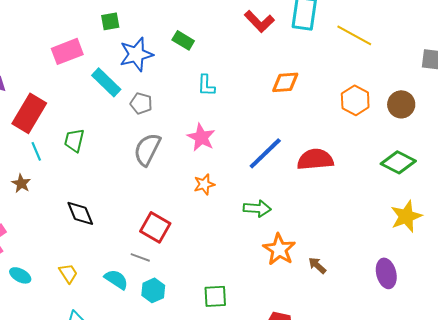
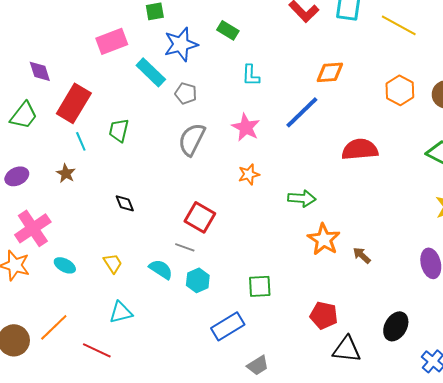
blue line: (265, 153) -> (302, 112), moved
black diamond: (80, 213) -> (125, 203), size x0.7

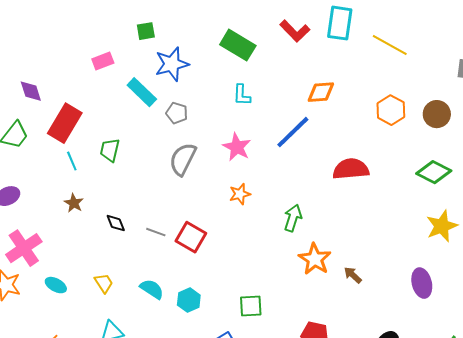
green rectangle: (228, 30) -> (238, 45), moved, size x1.6
pink rectangle: (112, 41) -> (103, 61), size x0.7
brown star: (66, 173) -> (74, 203), moved
green arrow: (302, 198) -> (293, 218), turned -76
gray line: (185, 247) -> (156, 232), moved

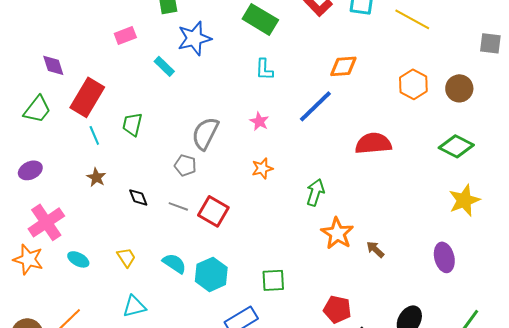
cyan rectangle: (142, 92) -> (164, 66), size x0.7
gray pentagon: (177, 113) -> (185, 165), moved
pink star: (237, 147) -> (259, 121), size x0.7
cyan hexagon: (189, 300) -> (211, 274), size x1.4

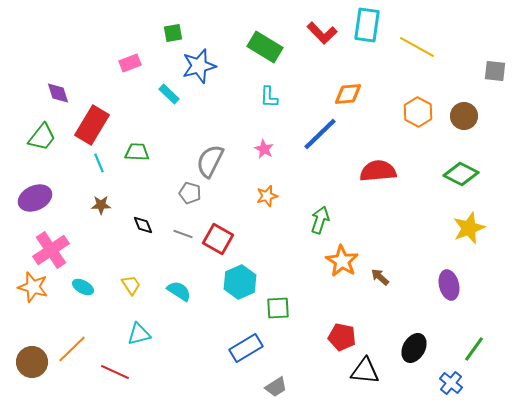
green trapezoid: (132, 124) -> (137, 152), turned 80
purple ellipse: (30, 170) -> (35, 198), size x1.4
brown star: (96, 177) -> (101, 205), turned -30
cyan hexagon: (211, 274) -> (240, 282), moved

